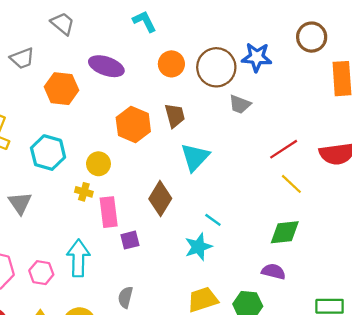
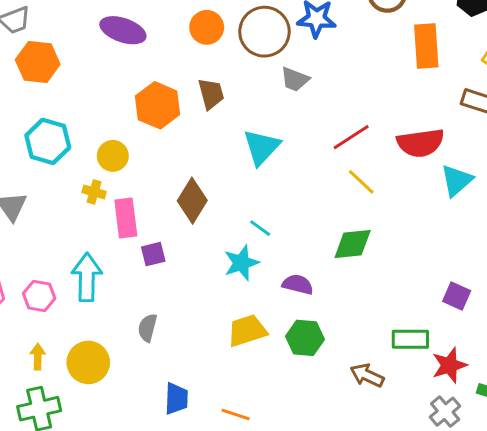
orange hexagon: (61, 89) -> (38, 62), moved
cyan triangle: (195, 157) -> (262, 147), moved
purple semicircle: (273, 271) -> (298, 284), moved

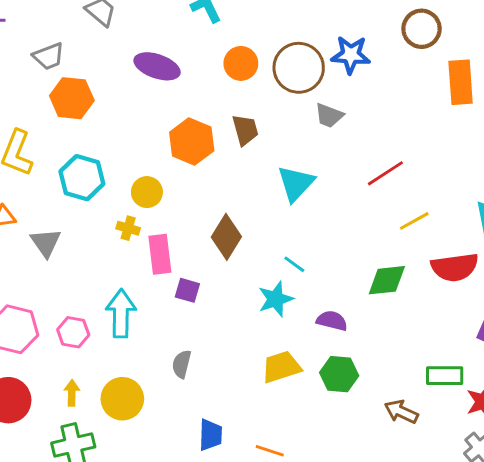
red semicircle: (420, 143) -> (455, 267), moved
yellow line: (361, 182) -> (414, 221), moved, turned -72
purple square: (153, 254) -> (187, 290), turned 30

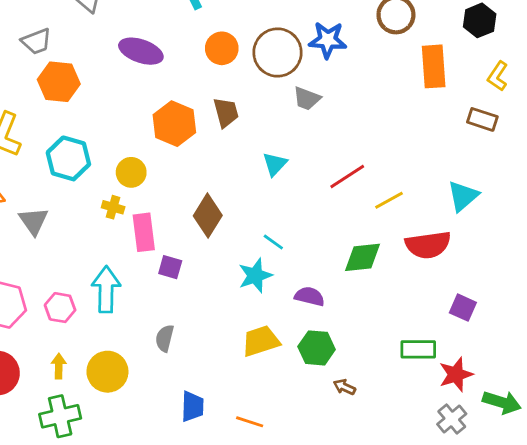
red line: (385, 173) -> (347, 177), moved
cyan triangle: (296, 183) -> (275, 164), size x0.7
brown arrow: (401, 412) -> (344, 387), moved, size x0.7

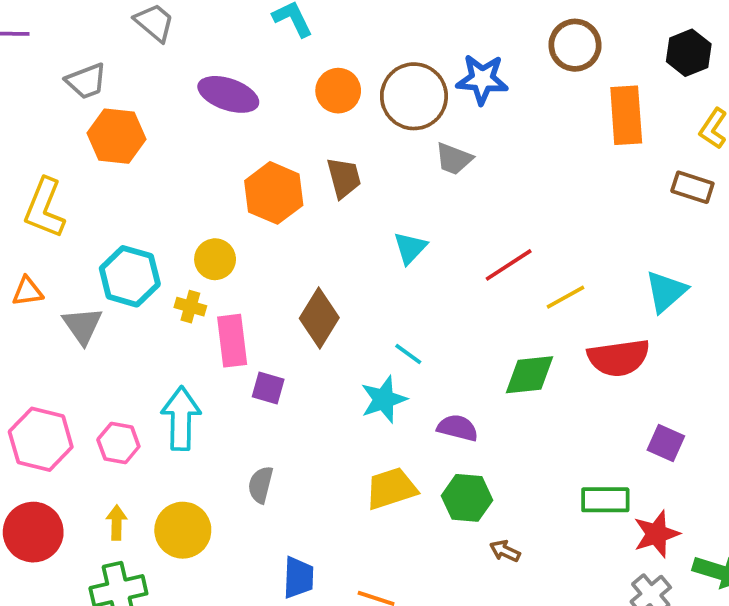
cyan hexagon: (68, 158) -> (130, 276), moved

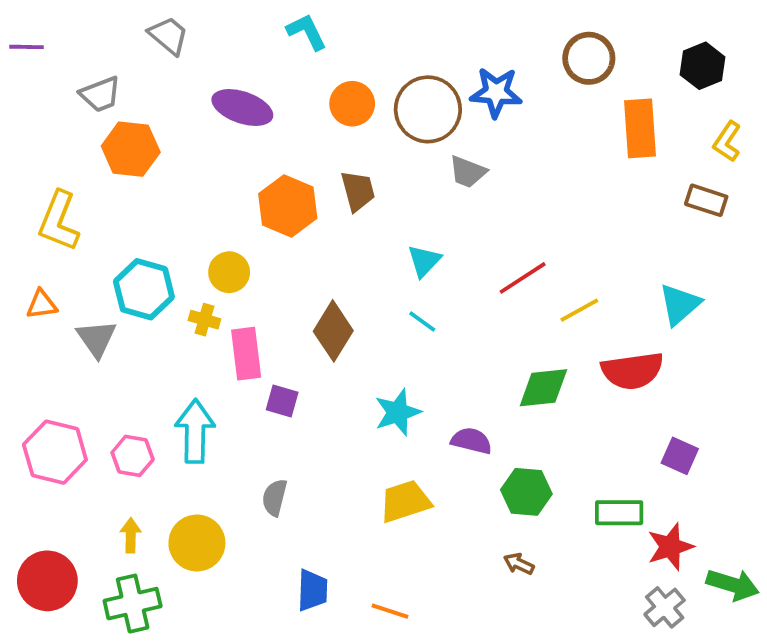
cyan line: (408, 354) -> (422, 321), moved
green hexagon: (467, 498) -> (526, 492), moved
red circle: (33, 532) -> (47, 581), moved

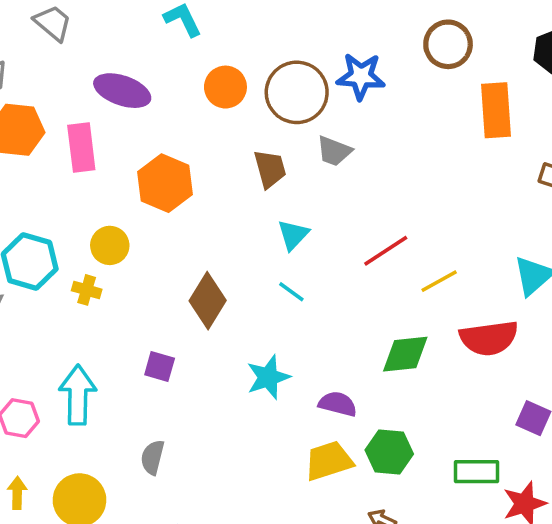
brown trapezoid: (358, 191) -> (270, 169), moved
pink rectangle: (246, 354) -> (81, 148), moved
yellow trapezoid: (405, 501) -> (329, 461), moved

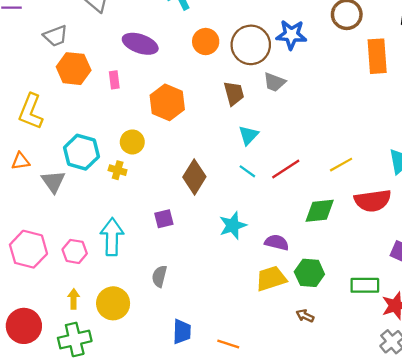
pink rectangle: (81, 148) -> (114, 80), size x0.6
red line: (386, 251) -> (286, 169), moved
purple square: (160, 367) -> (164, 219), turned -30

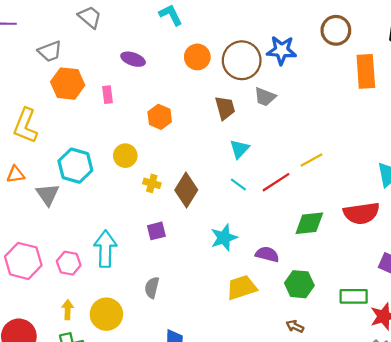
purple ellipse: (140, 44) -> (133, 59), size x0.7
orange hexagon: (167, 102) -> (160, 117), size x0.7
yellow line: (341, 165) -> (312, 160), moved
yellow cross: (118, 170) -> (152, 183), moved
yellow trapezoid: (271, 279) -> (242, 288), moved

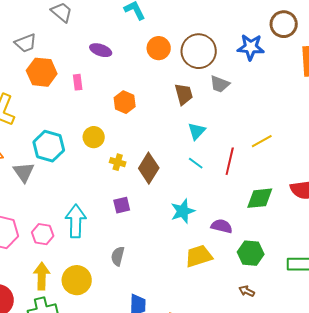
blue star: (282, 50) -> (251, 47), moved
red line: (276, 182) -> (230, 161), turned -44
yellow arrow: (68, 310) -> (42, 276), size x1.5

